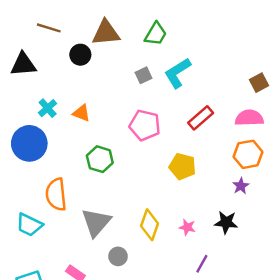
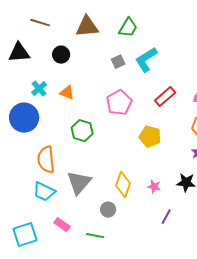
black circle: (80, 55) -> (61, 55), moved
pink pentagon: (145, 125) -> (119, 103), turned 30
cyan trapezoid: (29, 225) -> (44, 192), moved
gray circle: (118, 256) -> (108, 210), moved

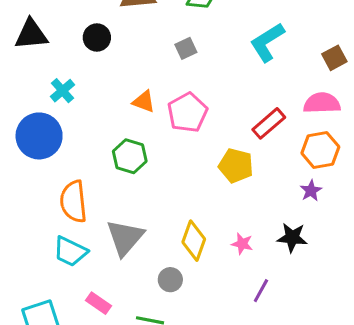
cyan L-shape: (146, 60) -> (267, 42), moved
orange triangle: (67, 93) -> (144, 102), moved
red rectangle: (165, 97) -> (269, 123), moved

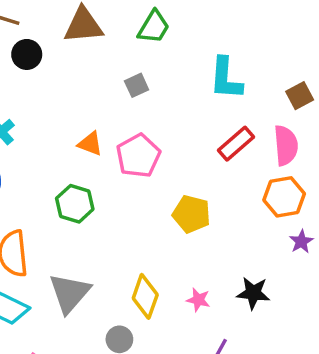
black circle: (97, 38) -> (27, 54), moved
cyan L-shape: (267, 42) -> (226, 78), turned -54
pink semicircle: (322, 103) -> (286, 145), turned 87
red rectangle: (269, 123) -> (236, 144), moved
purple star: (311, 191) -> (301, 242), moved

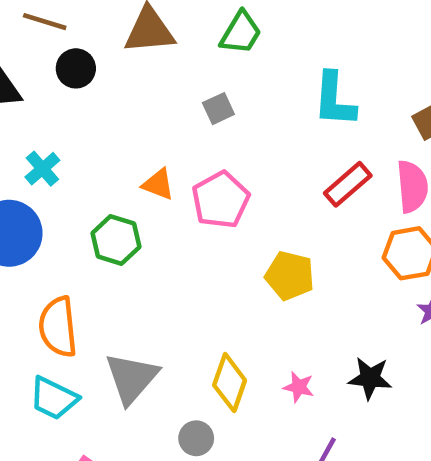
green hexagon: (75, 204) -> (116, 240), moved

